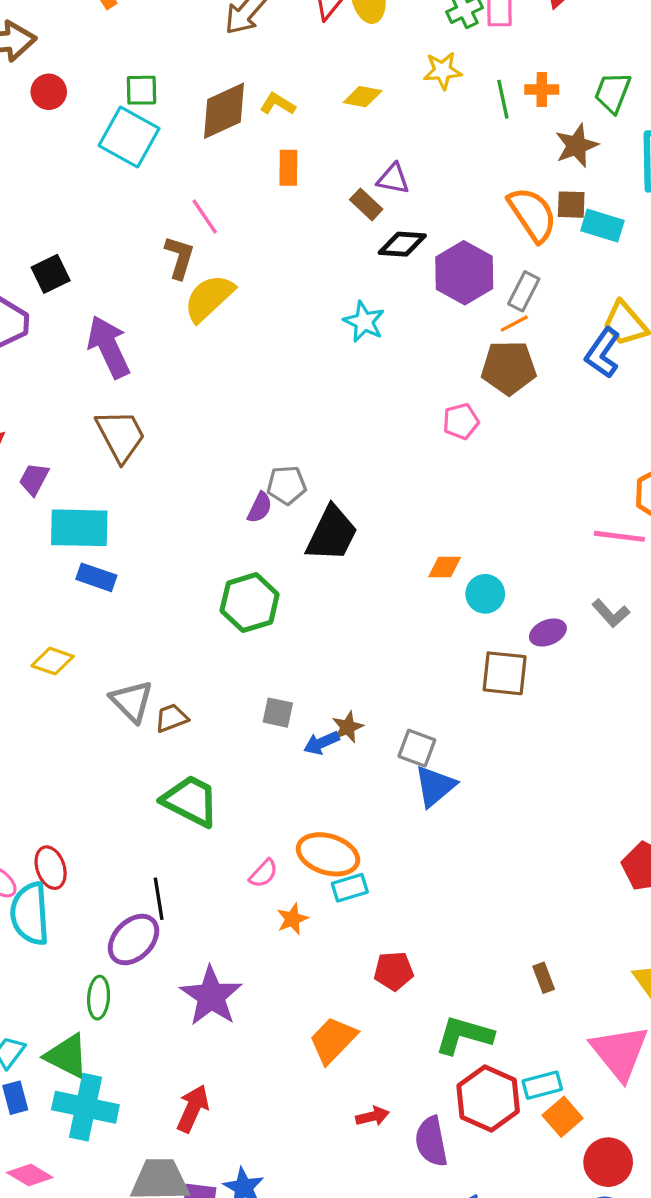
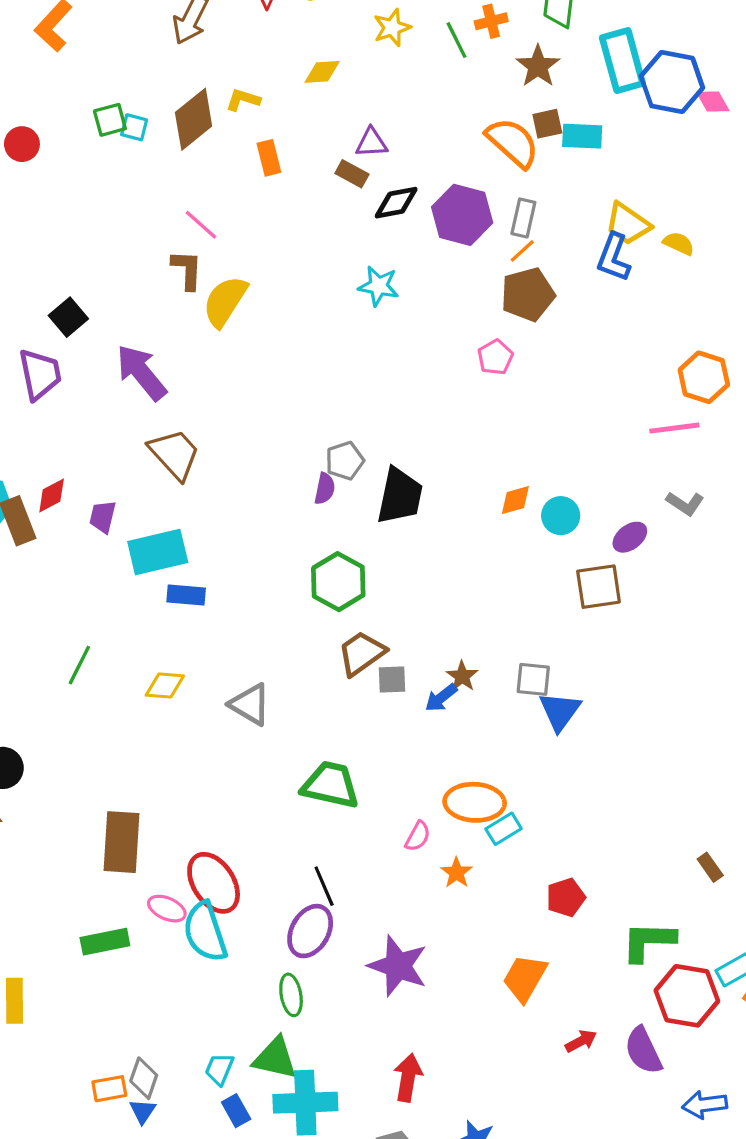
cyan square: (129, 137) -> (134, 127), moved, size x0.5
brown trapezoid: (171, 718) -> (362, 653), moved, size x1.5
red ellipse: (51, 868) -> (214, 883), size x1.5

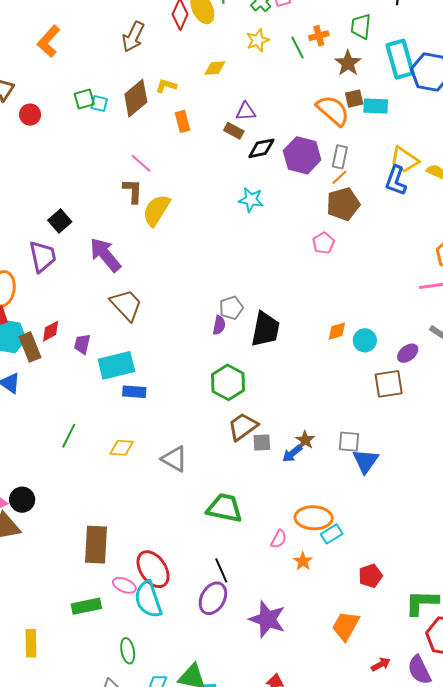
green ellipse: (291, 995) -> (128, 651), moved

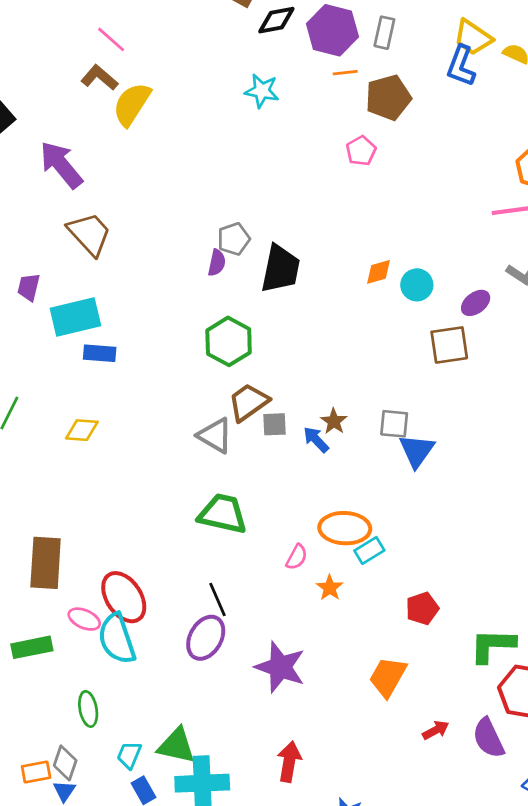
orange line: (339, 177) -> (345, 73), moved, turned 36
brown L-shape: (133, 191) -> (99, 78), turned -52
blue arrow: (292, 454) -> (316, 440), turned 85
gray triangle: (174, 459) -> (215, 436), moved

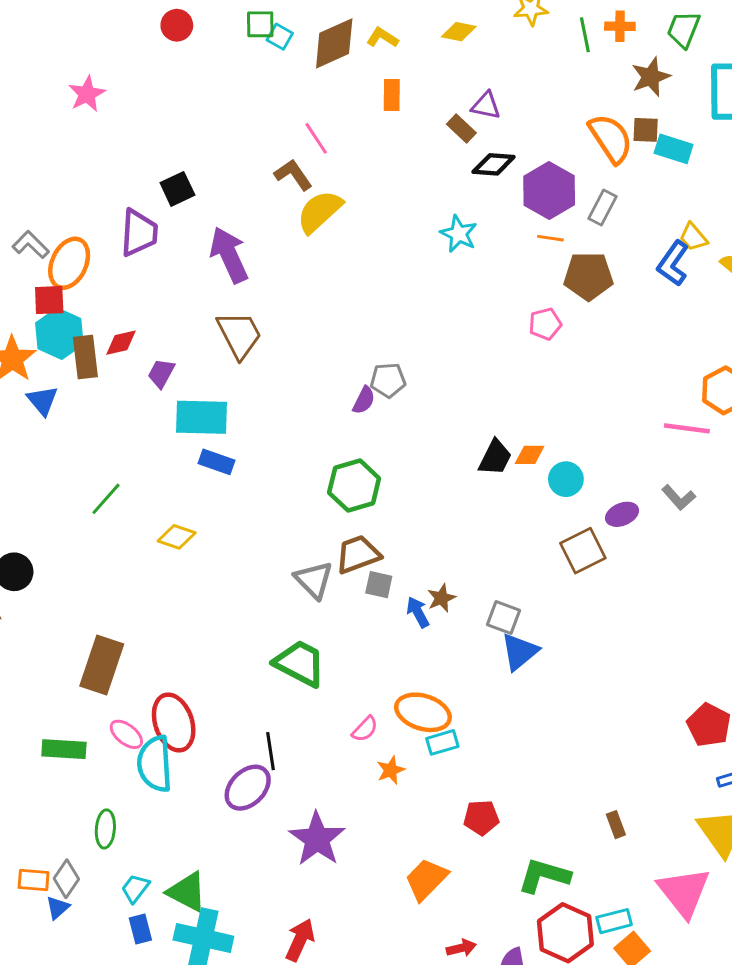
yellow trapezoid: (473, 37) -> (693, 237), size x0.7
black trapezoid: (280, 269) -> (495, 457), moved, size x0.7
brown square: (449, 345) -> (583, 551), turned -33

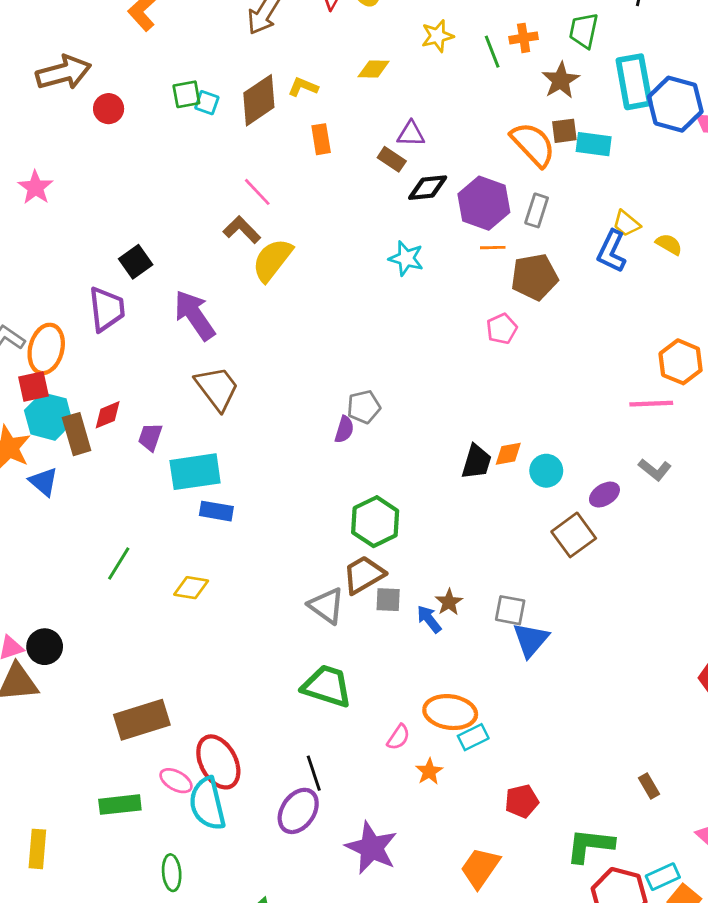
green hexagon: (354, 486) -> (375, 522), moved
brown rectangle: (102, 665) -> (142, 720), turned 64

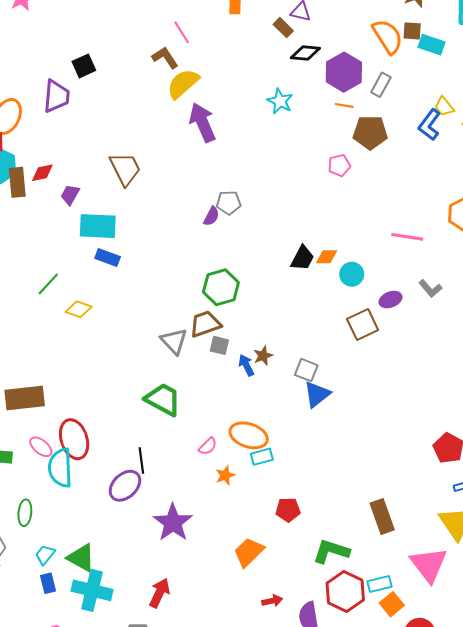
purple arrow: (195, 315) -> (202, 122), moved
pink line: (651, 404) -> (407, 237), moved
green line: (119, 563) -> (48, 284), moved
brown rectangle: (649, 786) -> (382, 517), size x1.8

